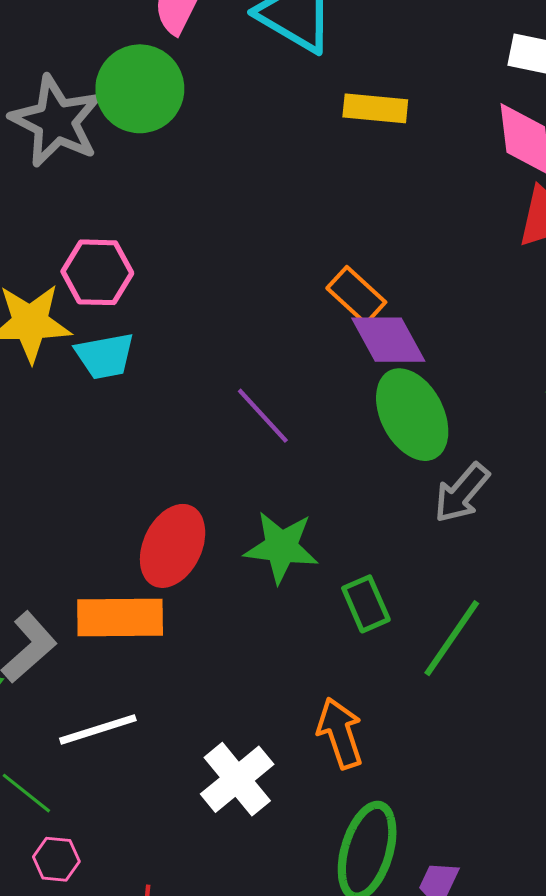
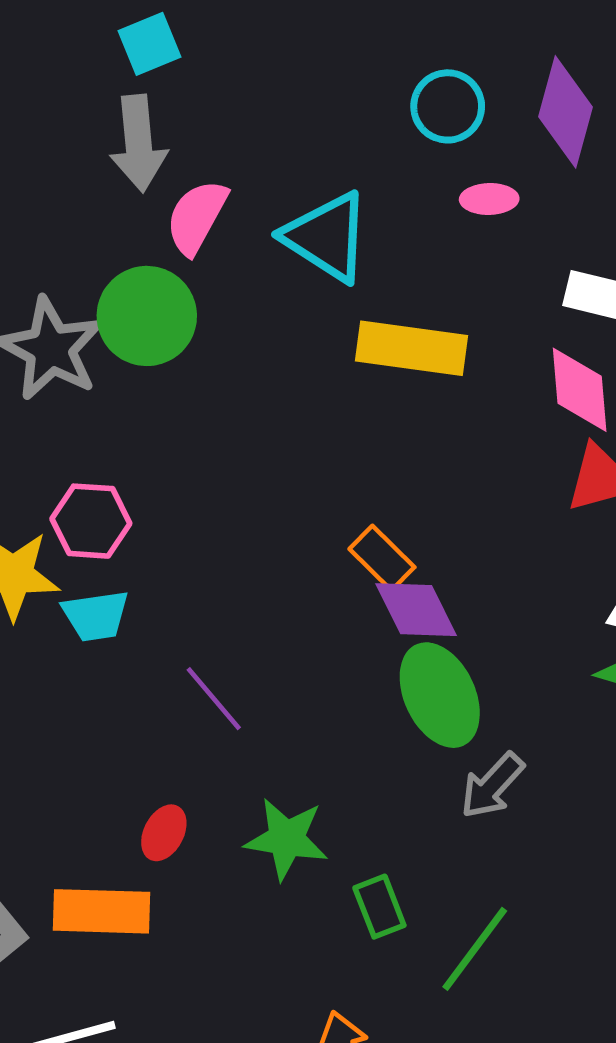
yellow rectangle: (375, 108) -> (411, 348), size x1.5
purple line: (263, 416) -> (214, 699), moved
red ellipse: (173, 546) -> (164, 833), size x0.6

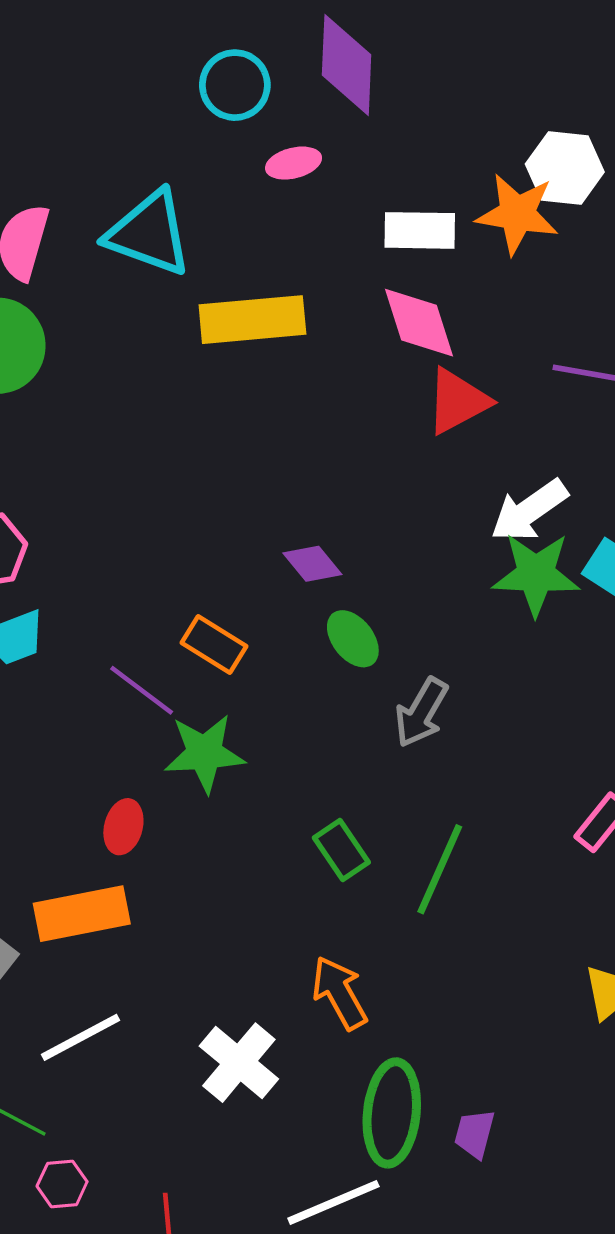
orange rectangle: (382, 558) -> (214, 644), moved
purple diamond: (416, 610) -> (312, 564), size x0.7
green ellipse: (440, 695) -> (353, 639), size x0.6
green star: (286, 839) -> (205, 753), moved

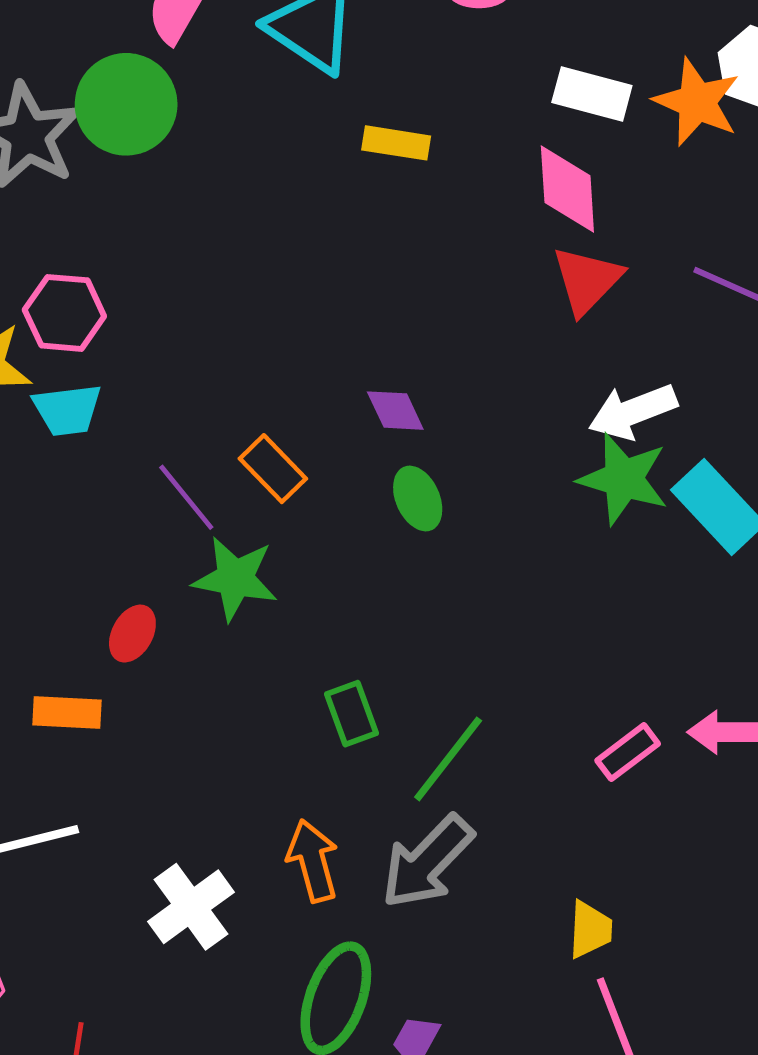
yellow rectangle: (252, 320) -> (396, 143), size x0.6
red triangle: (458, 401) -> (587, 280), turned -32
gray arrow: (421, 712) -> (427, 862), moved, size x1.4
orange rectangle: (82, 914) -> (67, 713), size x0.7

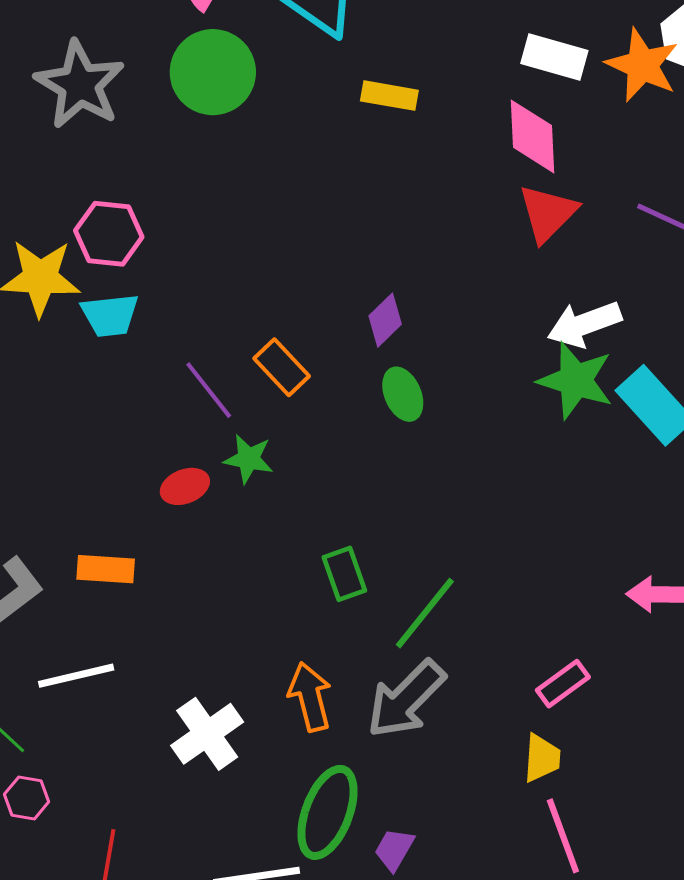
green circle: (126, 104) -> (213, 72), moved
purple diamond: (395, 411) -> (385, 320), turned 70
green star: (235, 578) -> (249, 459), size x0.7
red ellipse: (132, 634) -> (185, 486), moved, turned 39
pink rectangle: (628, 752) -> (563, 684), moved

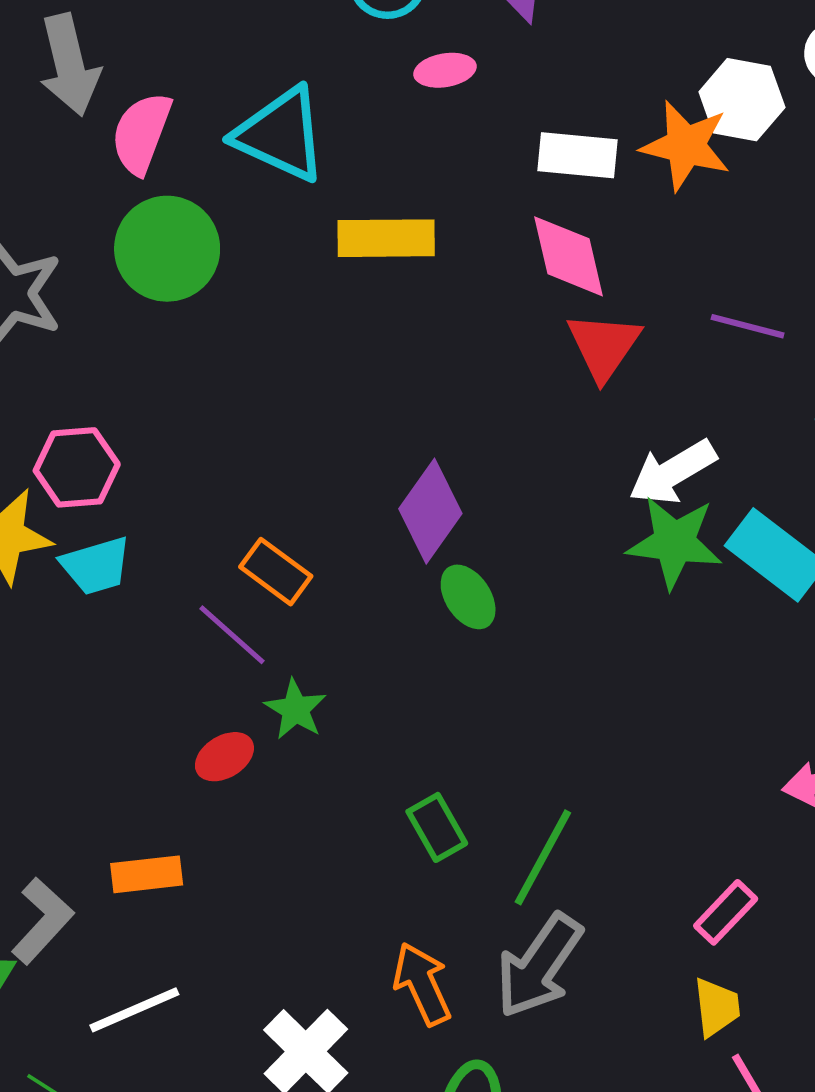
yellow rectangle: (389, 96) -> (386, 238), size x1.4
purple diamond: (385, 320) -> (430, 511), size x1.5
orange rectangle: (282, 367) -> (276, 572), moved
green star: (249, 459) -> (295, 709), turned 30

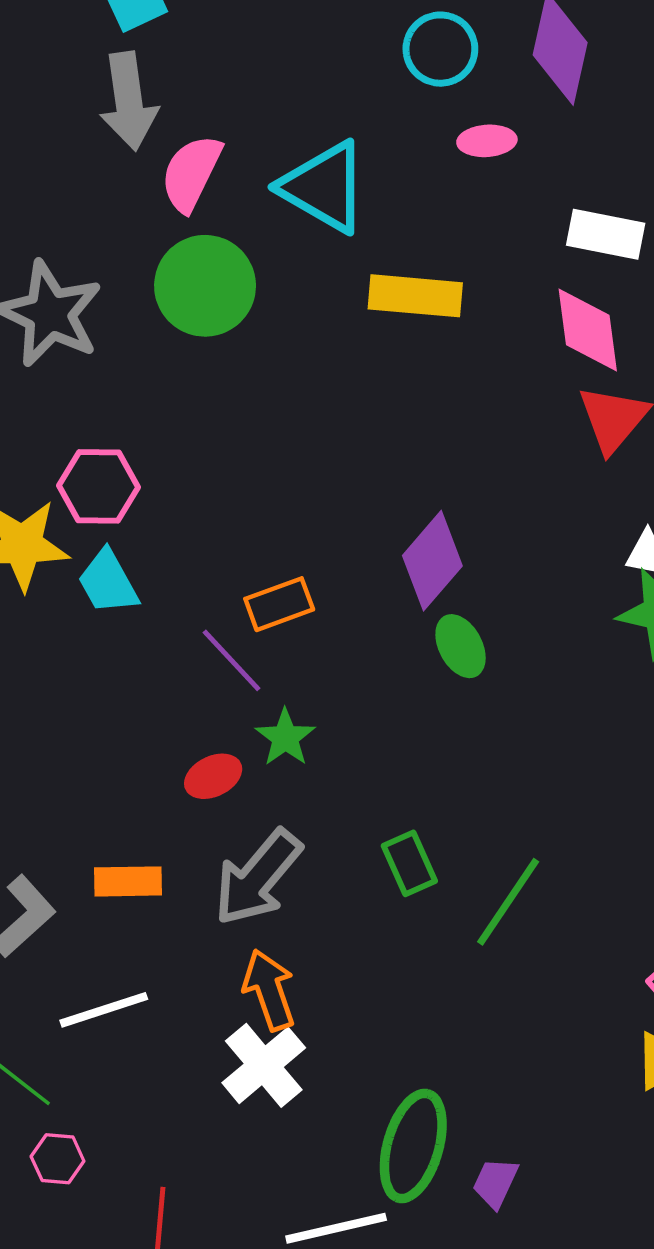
cyan trapezoid: (96, 566) -> (108, 582), turned 72
orange rectangle: (276, 572) -> (279, 604), turned -62
gray arrow: (539, 966) -> (258, 877), moved
orange arrow: (422, 984) -> (269, 990), moved

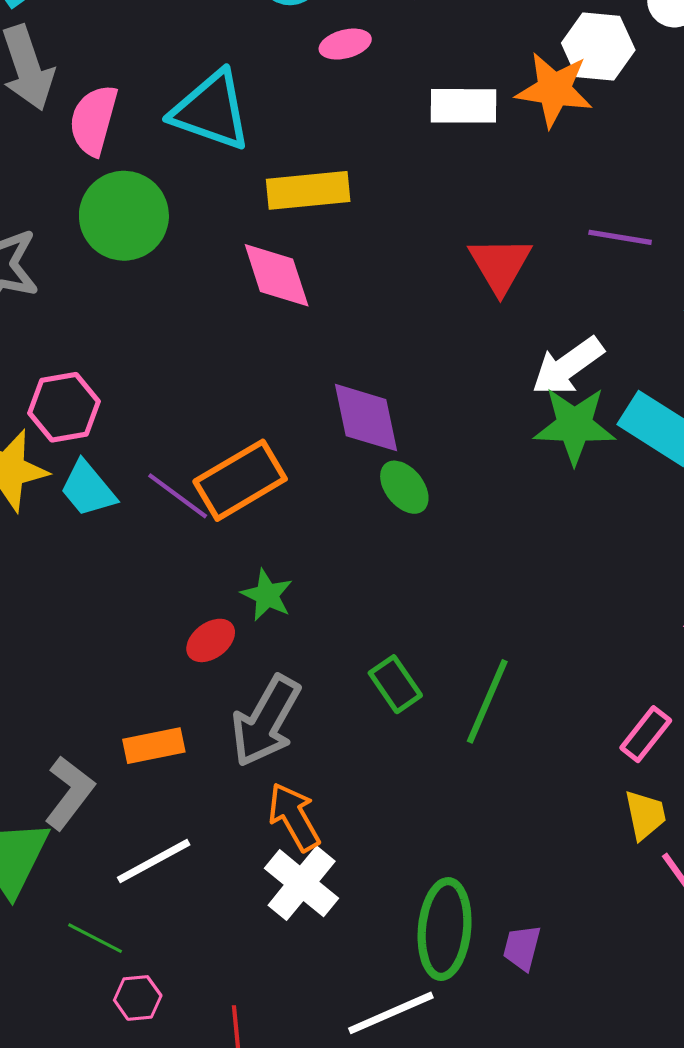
pink diamond: (588, 330) -> (277, 275), moved
purple diamond: (432, 561) -> (366, 418), turned -42
orange rectangle: (279, 604) -> (240, 480), size x1.5
purple line: (232, 660) -> (178, 496), moved

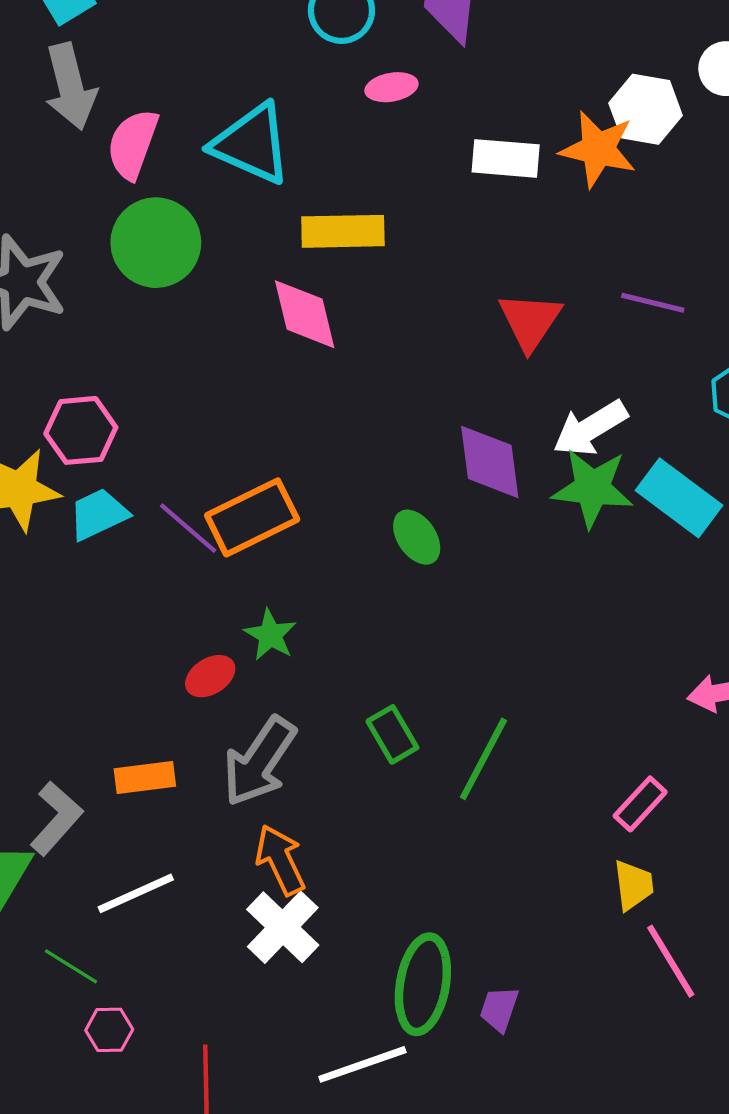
purple diamond: (366, 418) -> (490, 462), moved
cyan trapezoid: (88, 489) -> (98, 514), turned 100

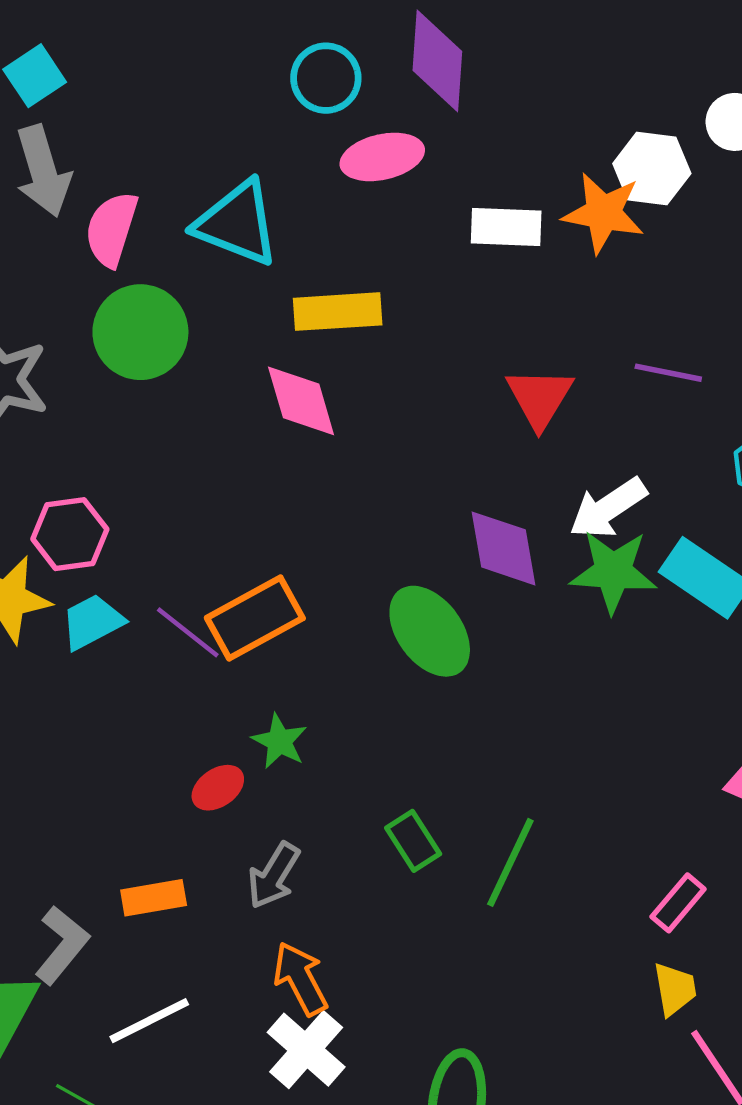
pink ellipse: (391, 87) -> (382, 157), size x1.5
green ellipse: (417, 537) -> (430, 631), size x1.6
gray arrow: (259, 761) -> (274, 876), size x0.7

